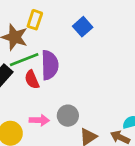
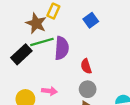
red semicircle: (32, 80) -> (86, 66), moved
gray circle: (68, 116) -> (88, 89), moved

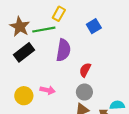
brown star: (36, 23) -> (20, 27), moved
green line: (42, 42) -> (44, 30), moved
red semicircle: (86, 66) -> (85, 70), turned 40

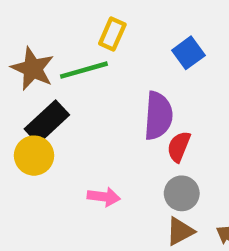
purple semicircle: (63, 50) -> (158, 116), moved
yellow circle: (24, 96) -> (34, 156), moved

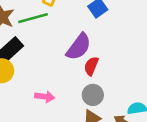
purple semicircle: (158, 116) -> (79, 47), turned 32

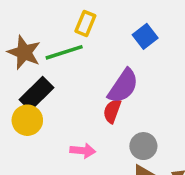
red semicircle: (91, 66) -> (112, 111), moved

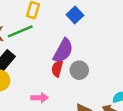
gray circle: (143, 146) -> (79, 70), moved

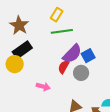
blue square: (75, 15) -> (88, 56), moved
green line: (20, 31) -> (62, 31), moved

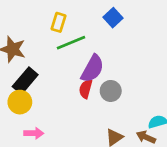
blue square: (88, 56) -> (113, 18), moved
pink arrow: (43, 87) -> (34, 133), moved

